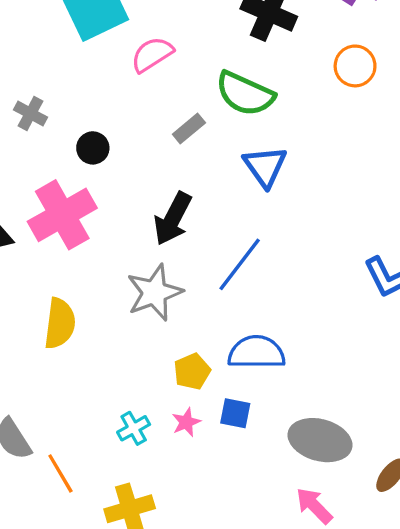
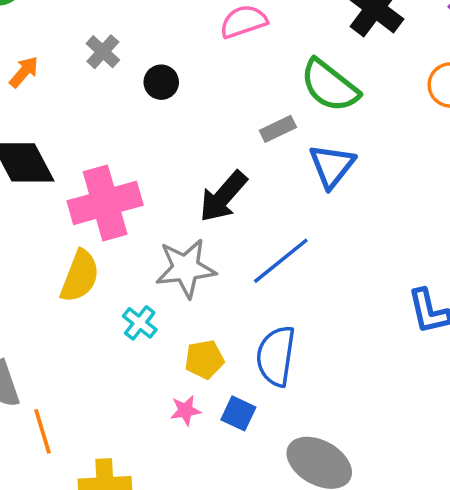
gray rectangle: (189, 129) -> (278, 129), moved
black circle: (93, 148) -> (161, 82), moved
pink cross: (62, 215) -> (105, 203), moved
blue semicircle: (256, 352) -> (276, 356), turned -96
cyan cross: (134, 428) -> (140, 323), moved, turned -36

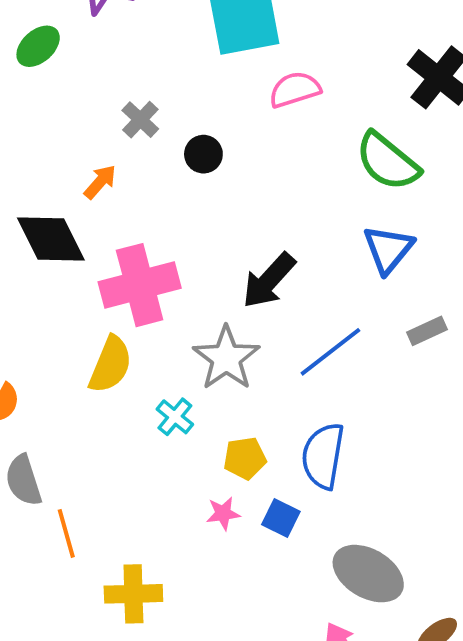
orange arrow: (24, 72) -> (100, 182), moved
gray rectangle: (278, 129) -> (427, 331), moved
gray star: (186, 268) -> (226, 358), turned -30

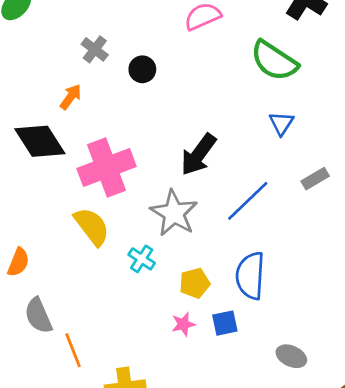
blue triangle: (388, 249) -> (281, 123), size x0.7
yellow semicircle: (110, 365) -> (92, 226), turned -54
blue square: (281, 518) -> (225, 323), turned -32
gray ellipse: (368, 574) -> (291, 356), size x0.6

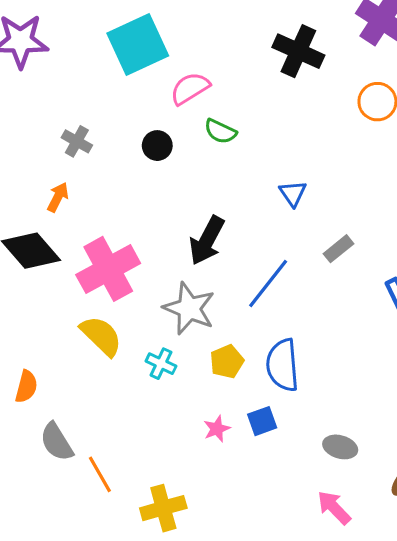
green semicircle: (274, 61) -> (220, 131), moved, size x0.6
black circle: (142, 69) -> (157, 146), moved
yellow pentagon: (195, 283) -> (227, 362), moved

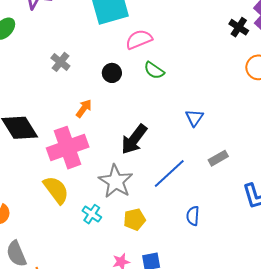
black cross: (298, 51) -> (239, 27), moved, size x0.6
orange arrow: (58, 197) -> (84, 108), moved
blue semicircle: (283, 365) -> (193, 216), moved, size x0.6

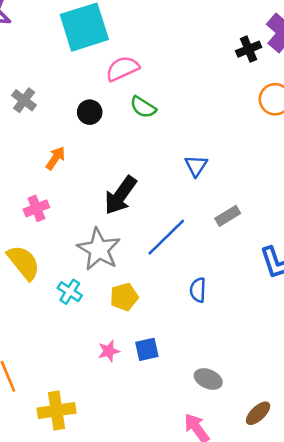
black cross: (239, 27) -> (249, 49), turned 36
pink cross: (68, 148) -> (36, 208), size x0.5

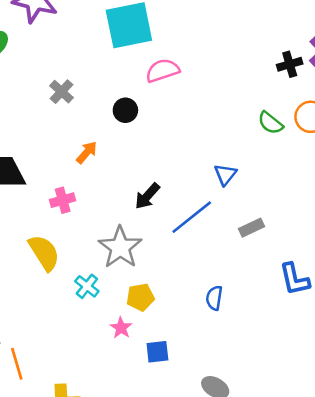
green semicircle: (143, 107) -> (270, 123), moved
black arrow: (120, 195) -> (147, 196), size x0.7
blue line: (166, 237) -> (192, 217), moved
pink star: (109, 351) -> (121, 328), moved, turned -30

